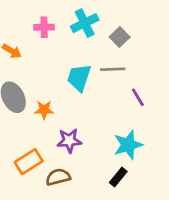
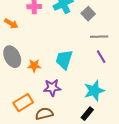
gray line: (113, 69) -> (99, 37), moved
cyan trapezoid: (79, 78) -> (64, 60), moved

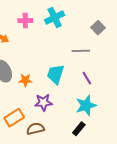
gray square: (88, 14) -> (98, 28), moved
gray line: (99, 37) -> (81, 51), moved
purple line: (101, 57) -> (87, 78), moved

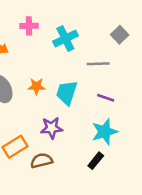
cyan cross: (55, 18) -> (65, 39), moved
purple line: (87, 78) -> (106, 98), turned -40
orange star: (25, 80) -> (36, 86), moved

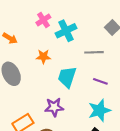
pink cross: (29, 26) -> (43, 20), moved, turned -32
orange star: (36, 86) -> (43, 57), moved

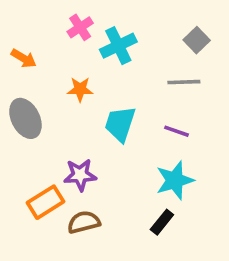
gray line: (94, 52) -> (184, 82), moved
purple star: (54, 107) -> (80, 175), moved

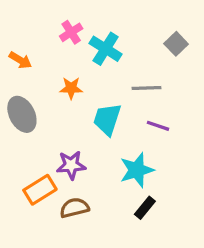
cyan cross: (118, 46) -> (106, 49), turned -32
gray line: (184, 82) -> (147, 88), moved
cyan star: (175, 180) -> (137, 170), moved

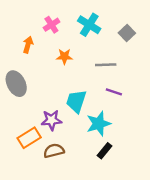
cyan cross: (106, 49) -> (89, 25), moved
orange arrow: (20, 60) -> (28, 45), moved, turned -105
orange star: (71, 88) -> (64, 57), moved
cyan trapezoid: (107, 119) -> (76, 101), moved

